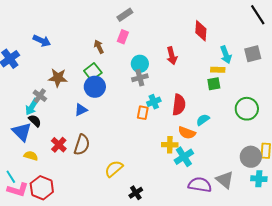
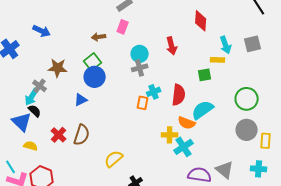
brown arrow: (99, 47) -> (99, 37), turned -72
green square: (214, 84) -> (205, 75), moved
cyan semicircle: (203, 120) -> (203, 110), size x1.6
gray circle: (251, 157) -> (247, 130), moved

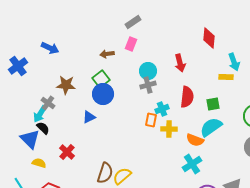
green square: (205, 75) -> (213, 104), moved
red semicircle: (179, 95) -> (187, 97), moved
brown semicircle: (82, 135) -> (105, 173), moved
yellow cross: (170, 135) -> (169, 129), moved

